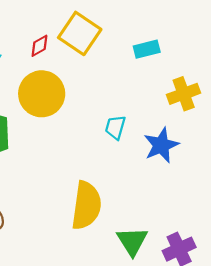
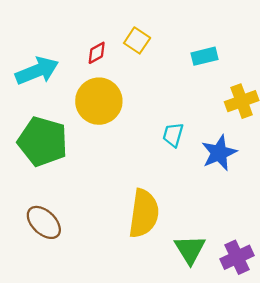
yellow square: (80, 33) -> (137, 40), size x0.6

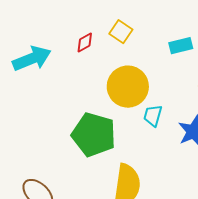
yellow circle: (99, 101) -> (128, 87), moved
green pentagon: (43, 142) -> (94, 135), moved

